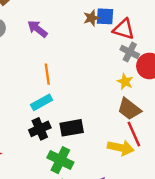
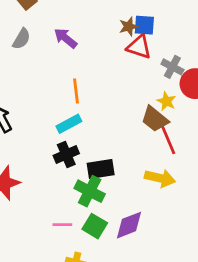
red triangle: (124, 29) -> (139, 47), moved
brown trapezoid: (129, 109) -> (155, 119), moved
black rectangle: (72, 128) -> (101, 169), moved
red line: (134, 134) -> (168, 140), moved

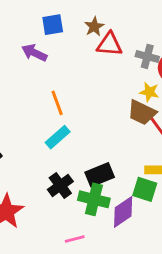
blue square: (144, 25) -> (53, 25), moved
black cross: (66, 154) -> (60, 186), moved
purple diamond: (129, 225) -> (123, 212), moved
green square: (95, 226) -> (145, 189), moved

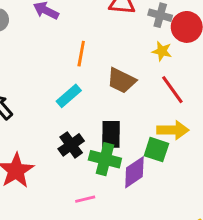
orange line: (57, 103) -> (81, 54), moved, turned 30
brown trapezoid: (142, 112) -> (121, 81), moved
black rectangle: (100, 175) -> (111, 134), turned -68

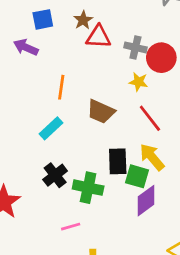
yellow arrow: (173, 130) -> (152, 157), turned -128
black rectangle: (111, 134) -> (118, 161), moved
purple diamond: (134, 172) -> (146, 201), moved

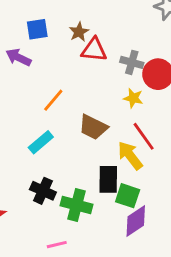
orange line: (61, 87) -> (53, 100), turned 30
yellow arrow: (152, 157) -> (130, 155), moved
black cross: (55, 175) -> (43, 191), turned -30

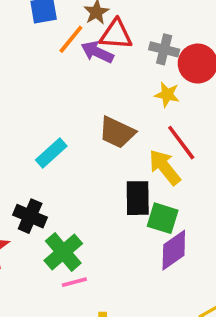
purple arrow: (19, 57) -> (97, 52), moved
orange line: (53, 100) -> (71, 39), moved
black cross: (43, 191) -> (30, 216), moved
green cross: (76, 205) -> (63, 252), moved, turned 36

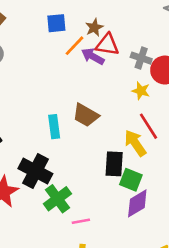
brown trapezoid: (117, 132) -> (86, 115), moved
cyan rectangle: (51, 153) -> (54, 127), turned -60
black cross: (30, 216) -> (35, 171), size x1.4
pink line: (74, 282) -> (81, 221), moved

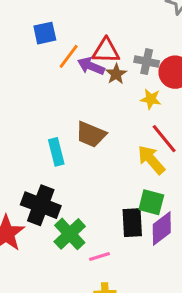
brown star: (94, 27) -> (116, 74), moved
black rectangle: (114, 164) -> (132, 223), moved

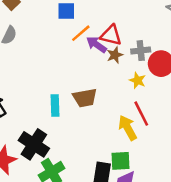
gray cross: (147, 62) -> (141, 51), turned -30
brown trapezoid: (91, 134) -> (85, 98), turned -45
green square: (151, 202) -> (120, 161), turned -30

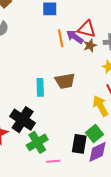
orange line: (81, 33) -> (61, 38), moved, turned -60
green square: (120, 161) -> (95, 133), turned -36

